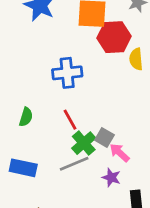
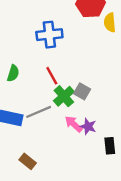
pink arrow: (120, 153) -> (74, 124), moved
gray line: (74, 164) -> (39, 112), moved

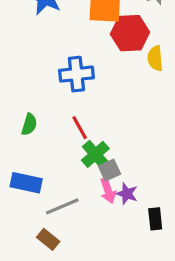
gray square: (82, 91) -> (110, 170), moved, turned 35
gray line: (39, 112) -> (62, 206), moved
pink arrow: (74, 124) -> (108, 191), turned -150

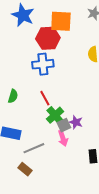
red hexagon: (130, 33) -> (48, 38), moved
purple star: (127, 194) -> (76, 122), moved

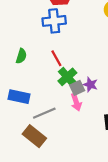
brown rectangle: (25, 169) -> (34, 136), size x1.5

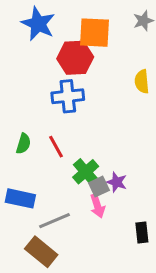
red line: (56, 58) -> (56, 147), moved

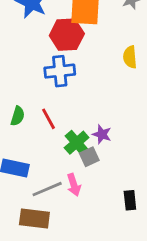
purple star: (117, 182) -> (102, 134), moved
pink arrow: (97, 206) -> (74, 185), moved
brown rectangle: (41, 252) -> (34, 219), turned -32

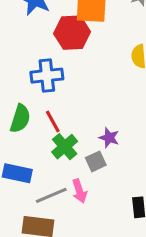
blue cross: (60, 71) -> (47, 76), moved
green semicircle: (18, 116) -> (20, 118), size x1.4
green cross: (77, 143) -> (65, 147), moved

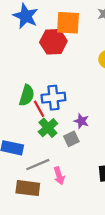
blue cross: (47, 76) -> (53, 98), moved
green semicircle: (20, 118) -> (27, 95), moved
pink arrow: (79, 191) -> (59, 176), moved

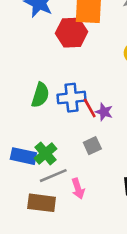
red line: (39, 109) -> (90, 108), moved
purple star: (81, 121) -> (104, 112), moved
green cross: (48, 128) -> (45, 153), moved

